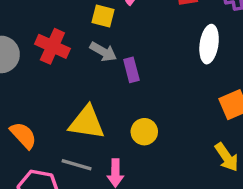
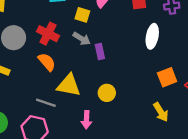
orange semicircle: (23, 135) -> (47, 62), moved
gray line: (77, 165) -> (46, 103), moved

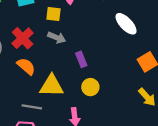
red cross: (48, 34) -> (23, 38), turned 30
white ellipse: (152, 36) -> (126, 24), turned -45
purple rectangle: (100, 51) -> (81, 59), moved

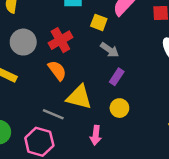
gray arrow: (57, 38) -> (110, 50), moved
purple rectangle: (81, 59) -> (117, 77), turned 42

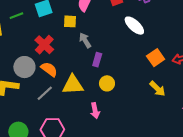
gray circle: (23, 42) -> (24, 67), moved
gray arrow: (110, 50) -> (85, 40), turned -140
gray line: (53, 114) -> (45, 93), moved, turned -48

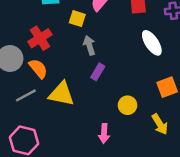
yellow circle: (107, 83) -> (128, 105), moved
pink arrow: (95, 111) -> (104, 133), moved

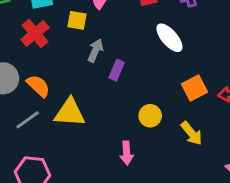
red cross: (40, 38) -> (35, 33), moved
gray arrow: (89, 45) -> (95, 50), turned 48
purple rectangle: (98, 72) -> (117, 70), moved

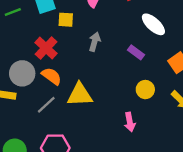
yellow square: (77, 20) -> (66, 20), moved
red cross: (35, 33) -> (46, 48), moved
purple rectangle: (117, 70) -> (136, 52), moved, turned -70

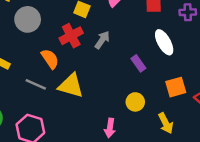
red cross: (46, 48) -> (71, 36), moved
gray circle: (22, 73) -> (28, 19), moved
gray line: (46, 105) -> (36, 84), turned 48

